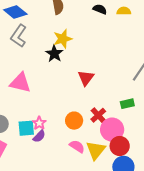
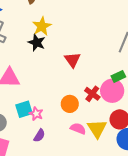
cyan square: (26, 128) -> (24, 109), moved
pink circle: (112, 130) -> (112, 91), moved
purple semicircle: (39, 136) -> (39, 136), moved

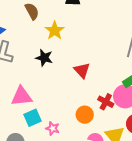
yellow star: (42, 26) -> (55, 31), moved
cyan square: (24, 109) -> (32, 118), moved

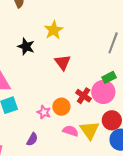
yellow star: (55, 31) -> (54, 30), moved
pink star: (53, 128) -> (44, 112), moved

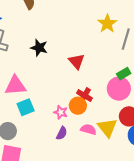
yellow star: (54, 30) -> (107, 24), moved
red cross: (84, 96) -> (84, 96), moved
purple semicircle: (32, 139) -> (62, 133), moved

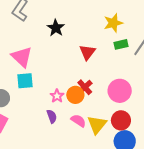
yellow star: (107, 24) -> (113, 23), moved
green rectangle: (124, 74) -> (121, 44), moved
pink triangle: (15, 85) -> (22, 57), turned 30
purple semicircle: (62, 133) -> (52, 116), turned -64

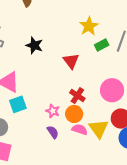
orange circle: (75, 95) -> (74, 114), moved

